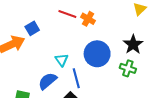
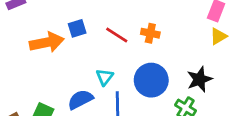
red line: (67, 14) -> (117, 35), moved
orange cross: (88, 19) -> (150, 33), turned -32

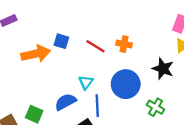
blue square: (77, 28) -> (61, 41), turned 35
black star: (199, 79) -> (163, 69), moved, turned -30

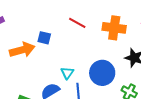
orange cross: (124, 44) -> (114, 28), moved, size x1.6
red line: (95, 46) -> (77, 23), moved

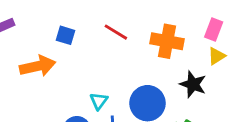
blue square: (44, 38) -> (66, 35), moved

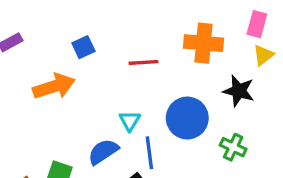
red line: (116, 32) -> (143, 62), moved, turned -30
blue square: (66, 35) -> (83, 47), turned -36

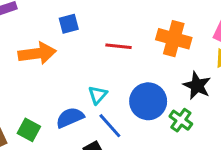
green cross: (233, 147) -> (181, 120), moved
blue line: (149, 153) -> (110, 126), turned -44

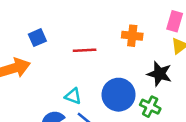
orange cross: (174, 39) -> (132, 36), size x0.7
cyan triangle: (98, 95) -> (73, 96), turned -42

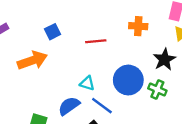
black star: (159, 74) -> (164, 59), turned 30

